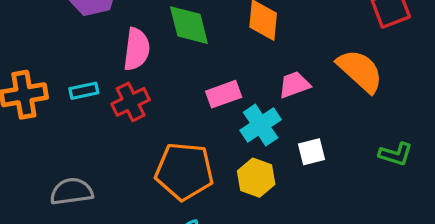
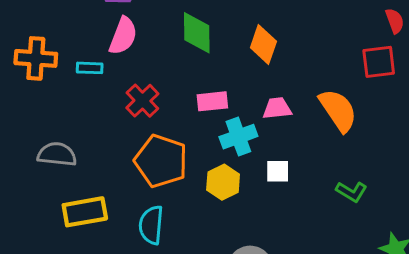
pink semicircle: (137, 49) -> (123, 36), moved
red cross: (131, 102) -> (142, 101), moved, turned -32

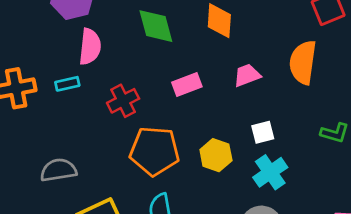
red cross: (142, 101) -> (123, 101), turned 32
orange semicircle: (338, 110) -> (303, 62), turned -123
cyan cross: (238, 137) -> (270, 172), moved

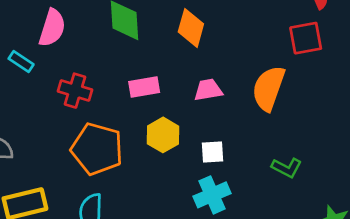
cyan rectangle: (67, 84) -> (21, 62), turned 35
red cross: (123, 101) -> (75, 91), turned 32
yellow hexagon: (216, 155) -> (163, 135), moved

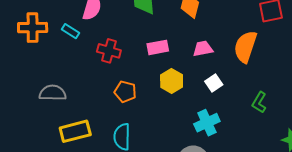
orange pentagon: (97, 149) -> (125, 92), size x0.6
white square: (213, 152) -> (214, 83), moved, turned -30
green L-shape: (287, 168) -> (259, 102), turned 95

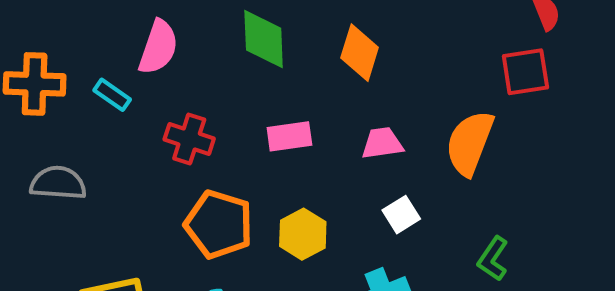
yellow hexagon: (172, 81) -> (303, 234), moved
orange pentagon: (125, 92) -> (219, 224), size x1.5
gray semicircle: (53, 93) -> (58, 183), moved

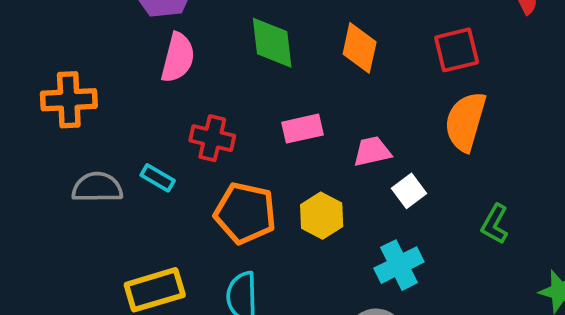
red square: (525, 72) -> (457, 50), moved
cyan rectangle: (112, 95) -> (158, 178), moved
pink trapezoid: (382, 143) -> (372, 151), moved

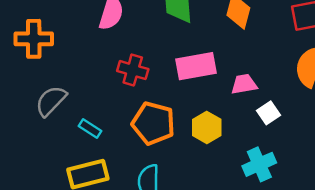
pink rectangle: (302, 129) -> (196, 66), size x1.4
cyan rectangle: (158, 178) -> (90, 129), moved
gray semicircle: (97, 187) -> (51, 101), turned -48

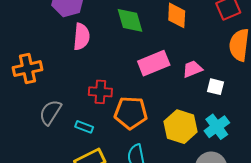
red cross: (133, 70) -> (100, 92), moved
white square: (269, 113) -> (216, 87), turned -30
yellow hexagon: (207, 127) -> (181, 127), moved, size x1.4

